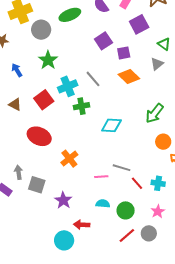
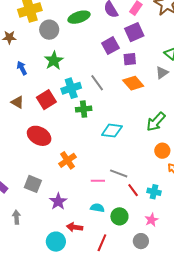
purple square: (139, 24) -> (134, 32), moved
gray arrow: (18, 172) -> (16, 217), moved
red line: (127, 235) -> (102, 243), moved, turned -30

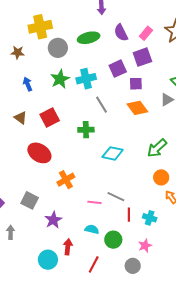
cyan cross: (71, 88) -> (86, 79), moved
red line: (133, 190) -> (129, 215), turned 32
red arrow: (75, 227) -> (68, 247), turned 84

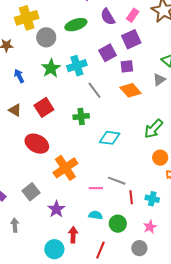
orange cross: (66, 180) -> (65, 168), size x1.4
gray square: (30, 200) -> (31, 192), turned 30

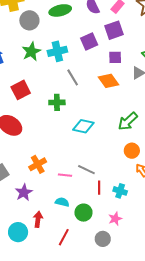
purple square: (127, 66) -> (115, 57), moved
orange cross: (65, 168) -> (38, 164), moved, size x0.7

